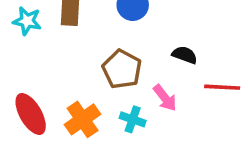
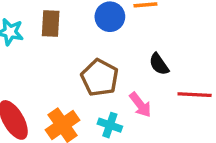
black semicircle: (185, 55) -> (159, 64), turned -145

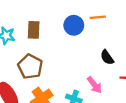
brown pentagon: (100, 78) -> (30, 67), moved

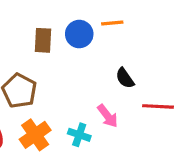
brown rectangle: (34, 30) -> (43, 40), moved

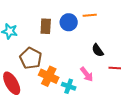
orange cross: (35, 135) -> (49, 76), moved, turned -30

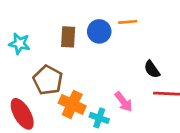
black semicircle: (98, 50) -> (152, 69), moved

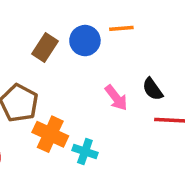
brown rectangle: (68, 37) -> (45, 47), turned 30
pink arrow: (124, 102) -> (116, 98), moved

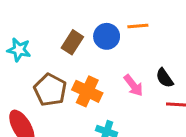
orange cross: (50, 134) -> (87, 91), moved

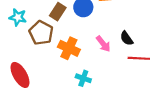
brown pentagon: (50, 90) -> (41, 33), moved

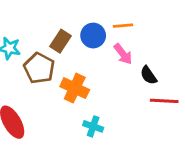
pink arrow: (103, 44) -> (123, 54), moved

